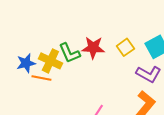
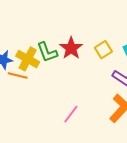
red star: (93, 48) -> (71, 48), turned 30

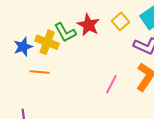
orange line: (18, 76) -> (40, 72), moved
pink line: (71, 114) -> (111, 84), moved

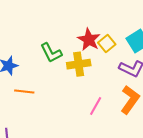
red star: (88, 25) -> (89, 40), moved
yellow cross: (47, 42) -> (79, 64), moved, turned -30

